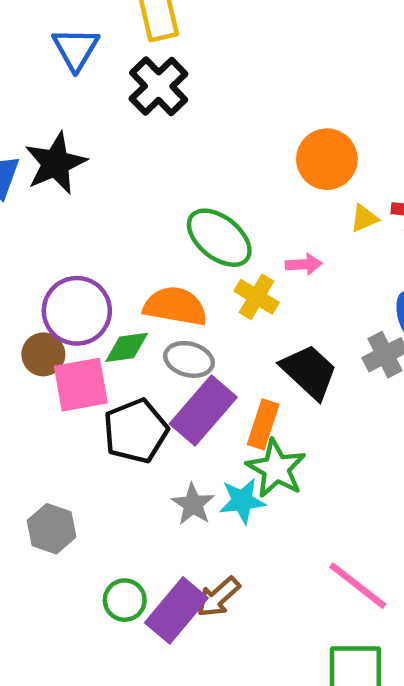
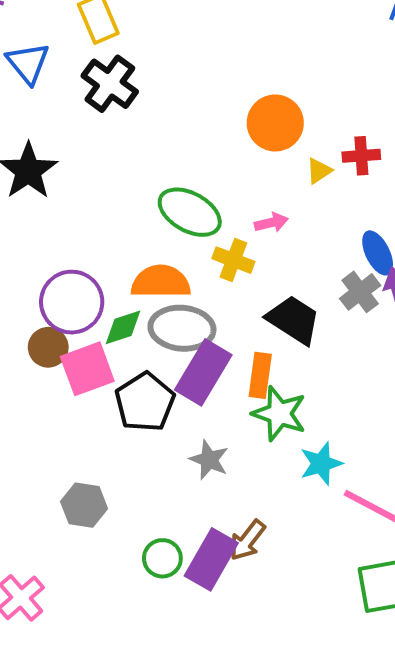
gray ellipse: (189, 359) -> (182, 328), size x1.4
cyan star: (242, 501) -> (321, 464), moved

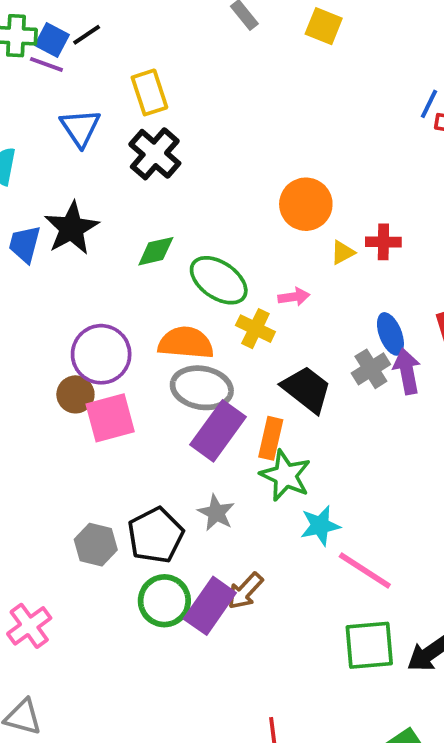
green diamond: (123, 327) -> (156, 251), moved
black pentagon: (145, 402) -> (156, 535), moved
green circle: (162, 558) -> (164, 601), size x1.4

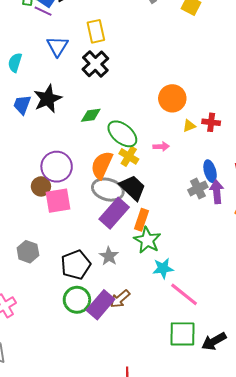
yellow cross: (255, 329) -> (129, 156), moved
orange semicircle: (186, 343) -> (102, 165), turned -76
black trapezoid: (307, 389) -> (133, 188), moved
gray hexagon: (96, 545) -> (28, 252), moved

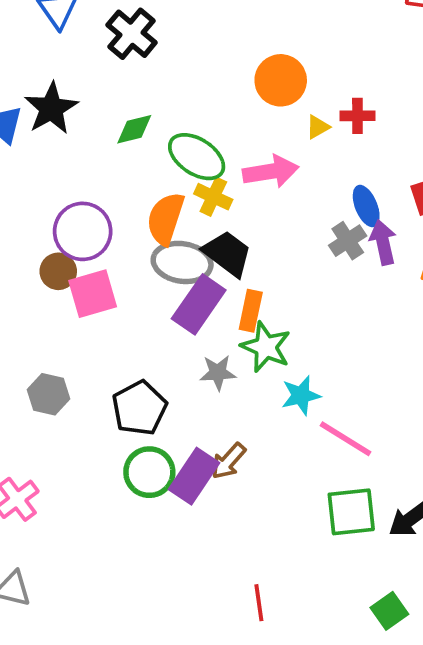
pink arrow: (161, 147) -> (271, 171), size x1.8
gray star: (109, 256) -> (218, 373), moved, turned -30

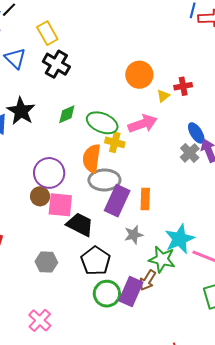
black trapezoid: (227, 253) -> (80, 224), moved
pink square: (93, 294) -> (60, 205), turned 32
green star: (266, 347) -> (162, 259), moved
cyan star: (301, 395) -> (180, 239), size x1.4

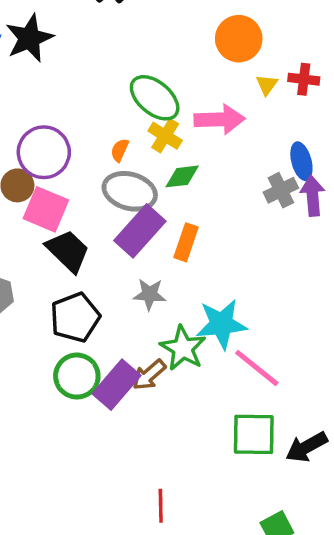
yellow triangle: (163, 96) -> (267, 85), turned -32
green diamond: (67, 114) -> (182, 176), moved
orange semicircle: (92, 158) -> (120, 150), size x0.5

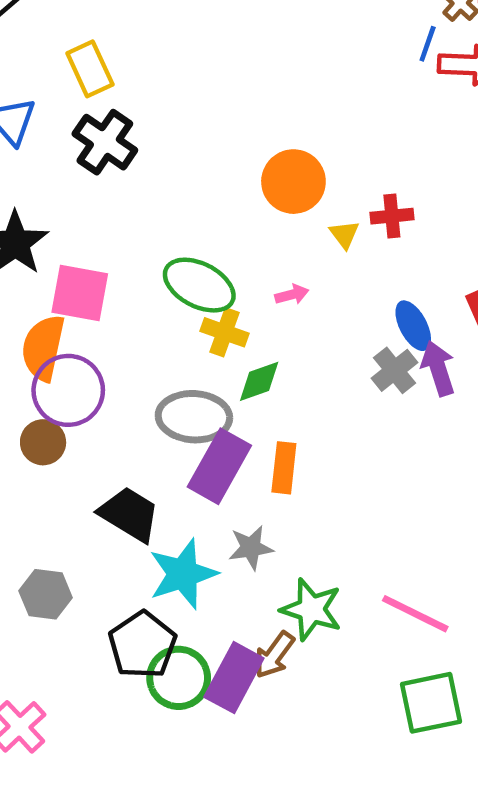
pink arrow: (219, 119) -> (292, 295), size x0.5
orange semicircle: (120, 150) -> (43, 348), moved, size x2.0
pink square: (46, 209) -> (80, 293), moved
black pentagon: (75, 317) -> (142, 645), moved
cyan star: (222, 324) -> (183, 574), moved

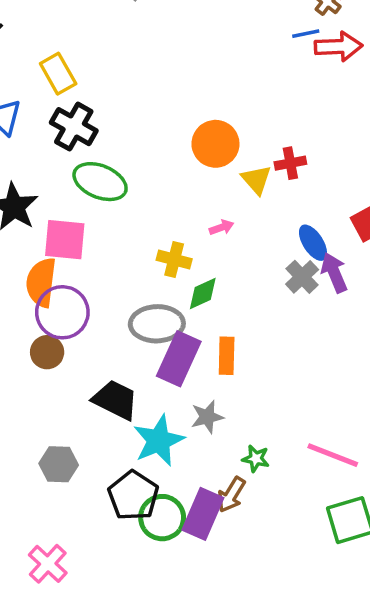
blue line: (428, 44) -> (306, 34), turned 64
yellow triangle: (344, 234) -> (256, 180), size x1.4
green ellipse: (199, 285) -> (100, 182), moved
green star: (311, 609) -> (256, 459), size x0.6

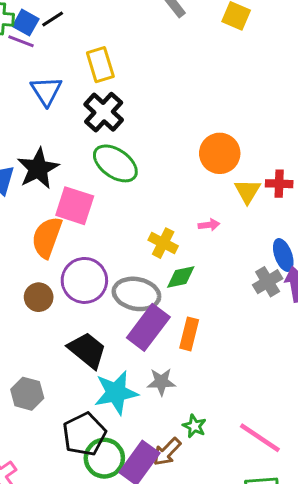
purple circle: (62, 312) -> (84, 280), moved

